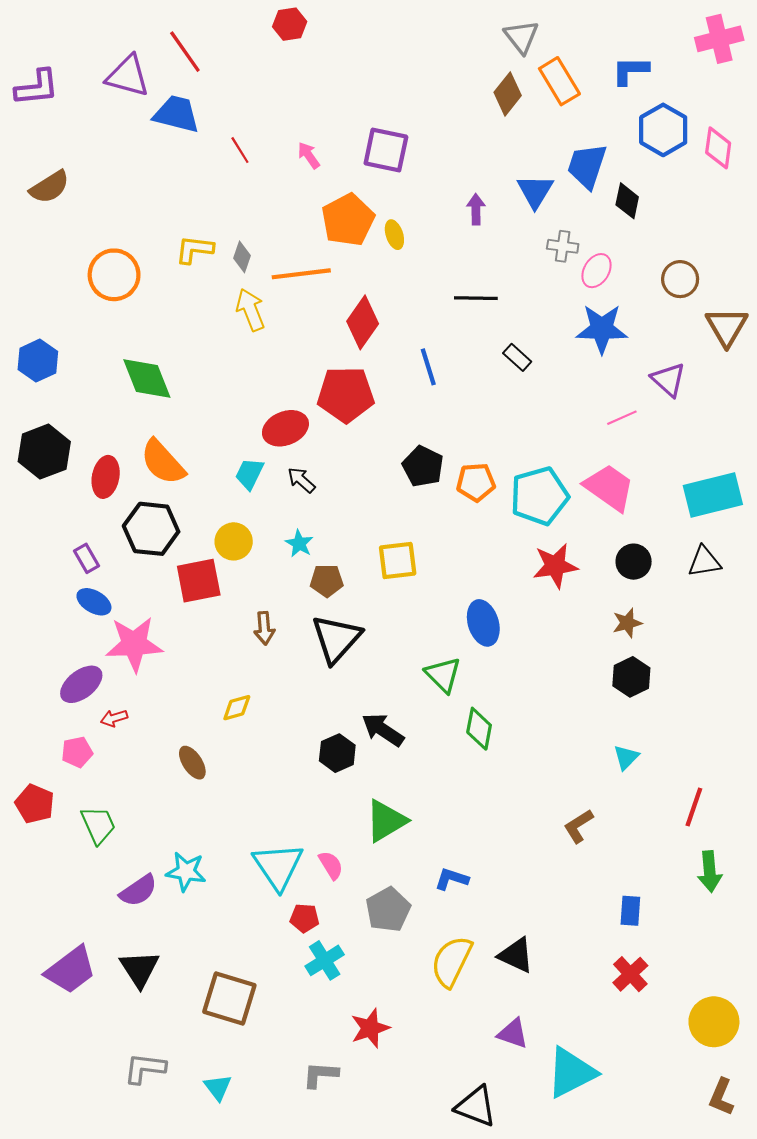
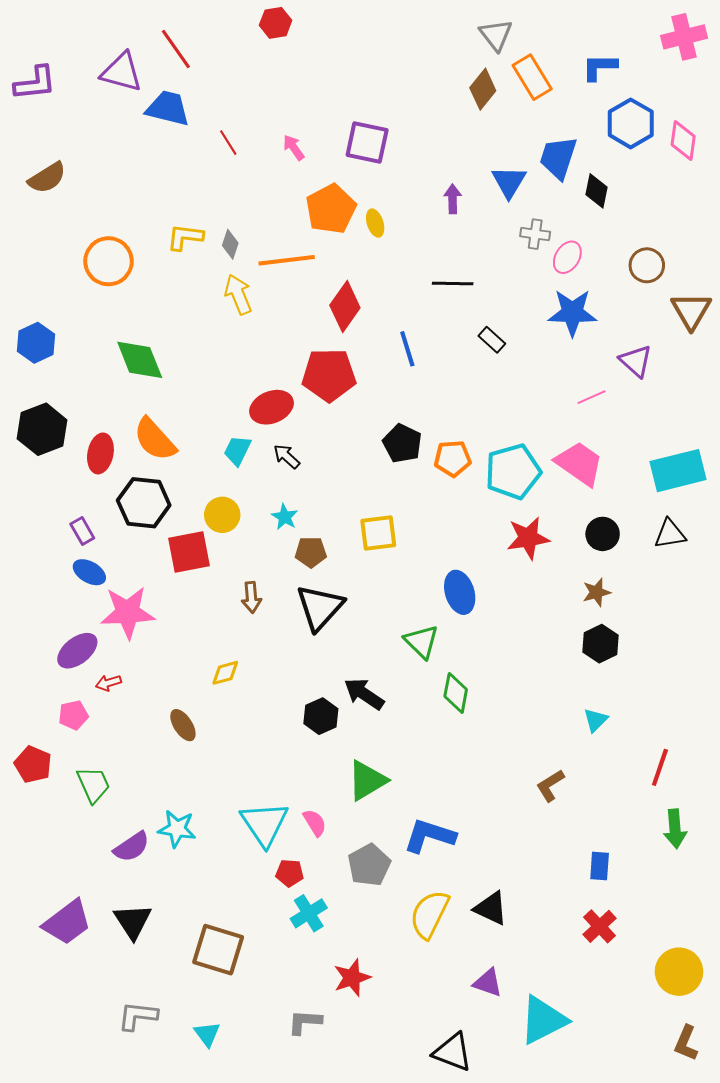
blue L-shape: (452, 879) -> (429, 836), size x1.6

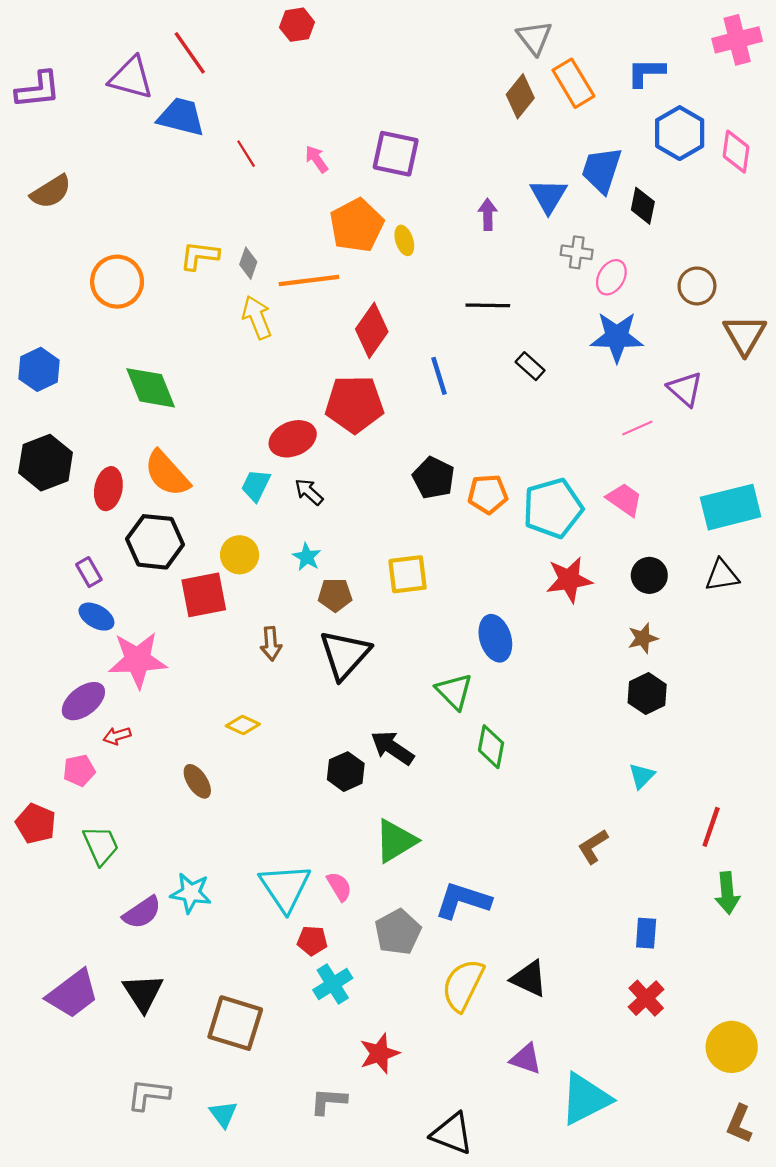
pink trapezoid: (579, 464) -> (624, 499), size x0.7
yellow diamond: (225, 673) -> (243, 725), turned 40
black triangle: (453, 1052) -> (452, 1134), moved

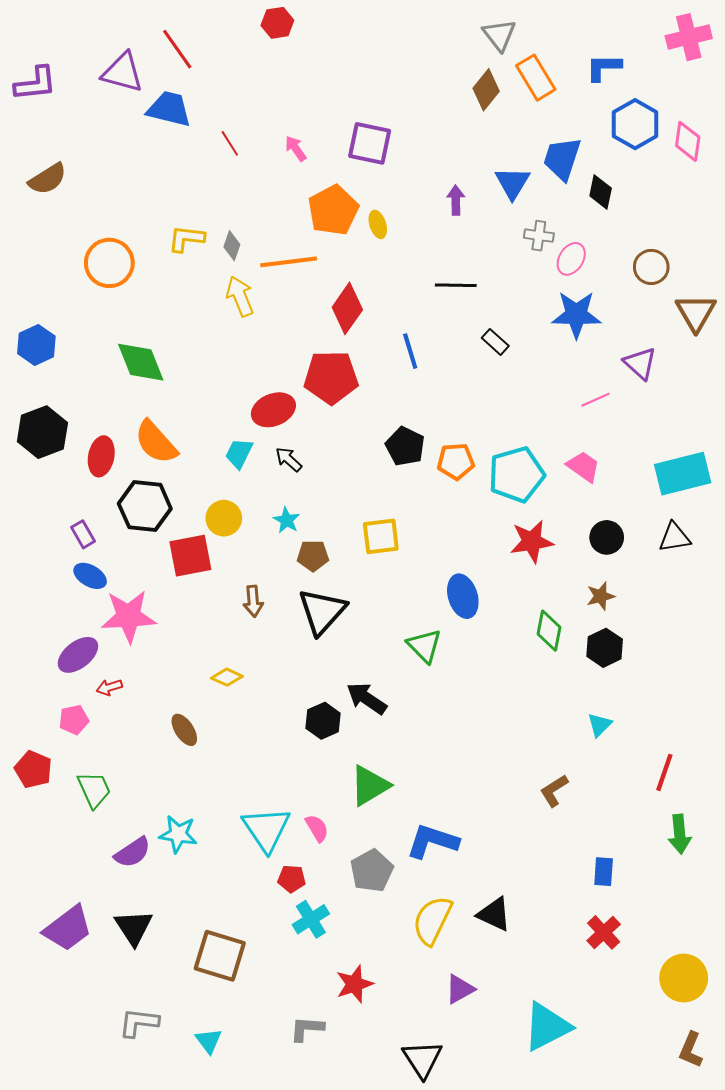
green diamond: (491, 747) -> (549, 631), moved
purple triangle: (526, 1059) -> (460, 989), moved, turned -48
black triangle: (452, 1134) -> (422, 1059), turned 36

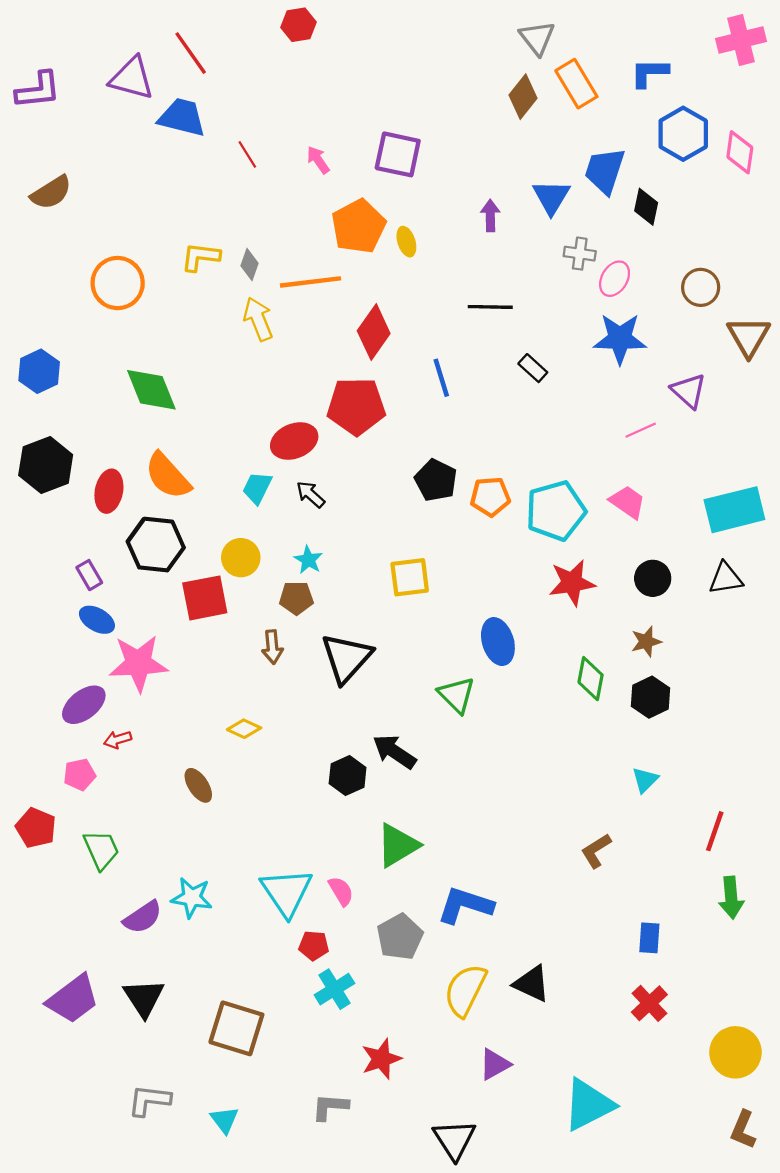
brown pentagon: (313, 556) -> (296, 598), moved

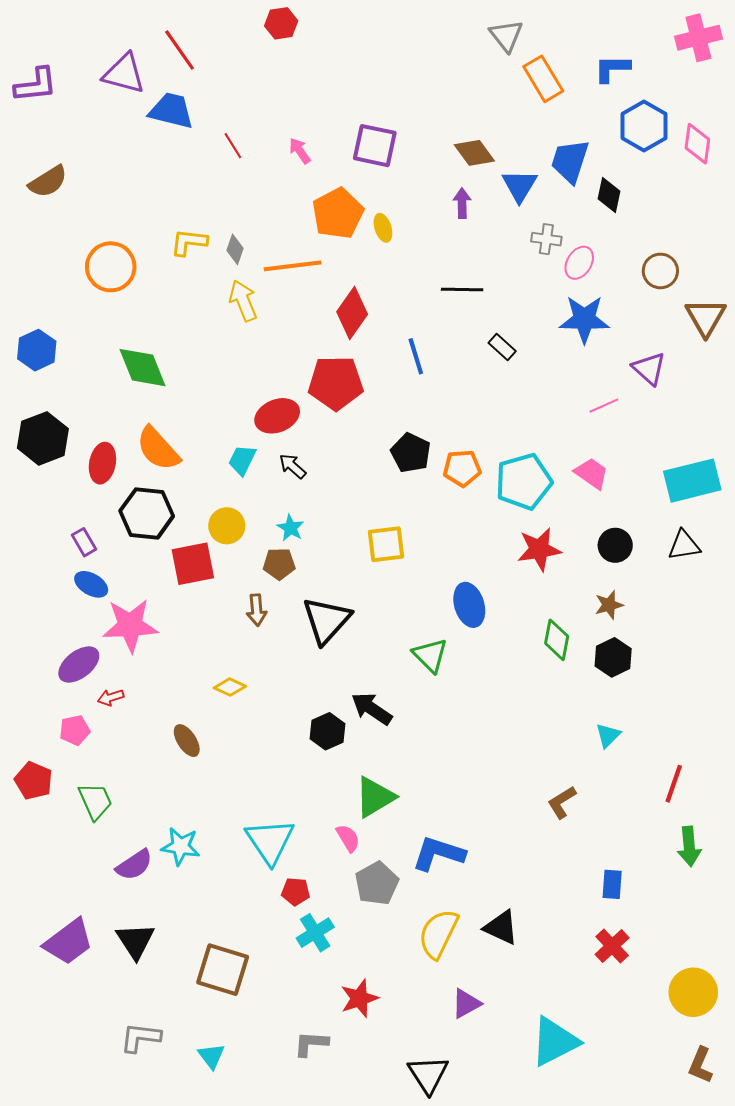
brown diamond: (523, 97) -> (474, 153), moved, turned -75
pink semicircle: (341, 891) -> (348, 838), moved

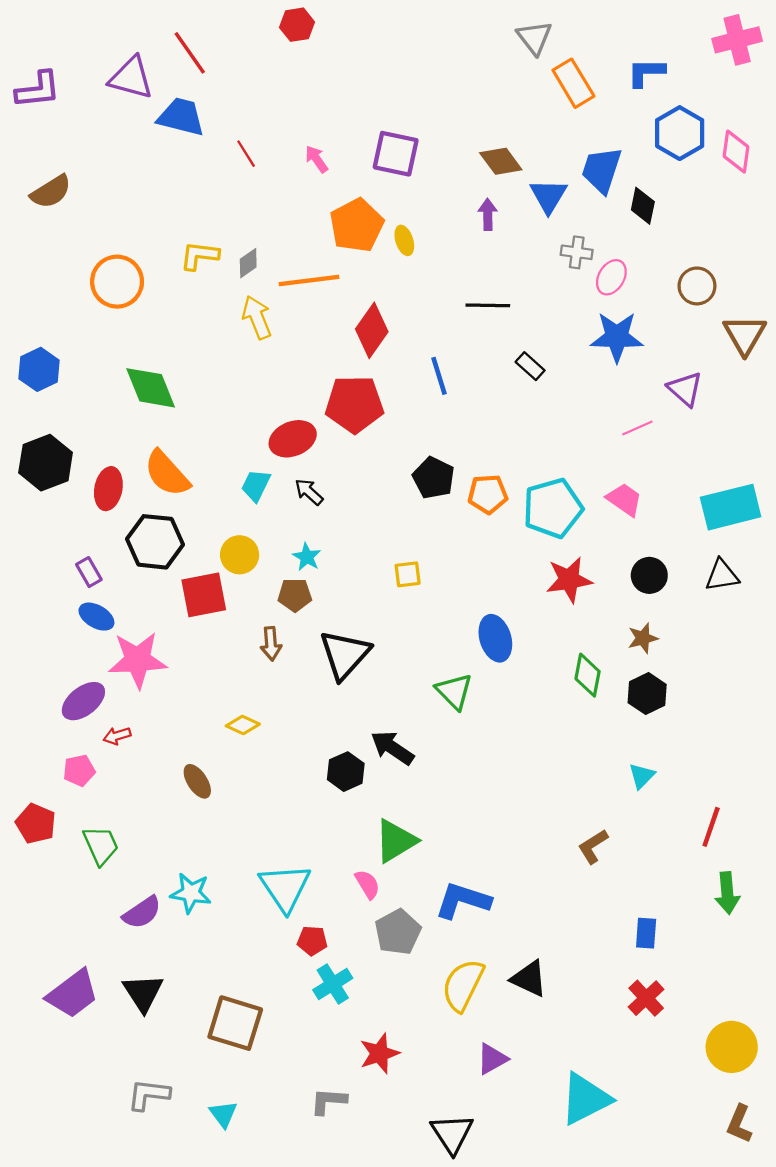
gray diamond: (235, 249) -> (248, 263), turned 36
yellow square: (386, 544) -> (408, 574), size x0.7

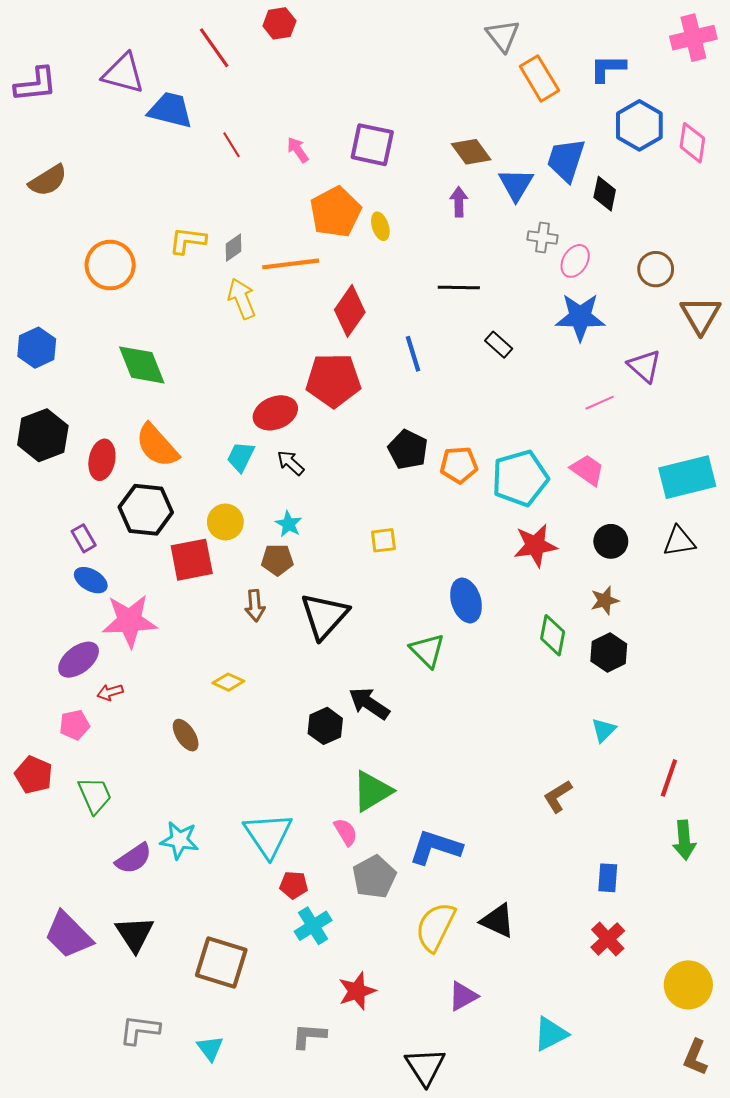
red line: (190, 53) -> (214, 48), moved
purple trapezoid: (73, 994) -> (68, 935), turned 82
cyan triangle: (585, 1099) -> (551, 1034), size x0.7

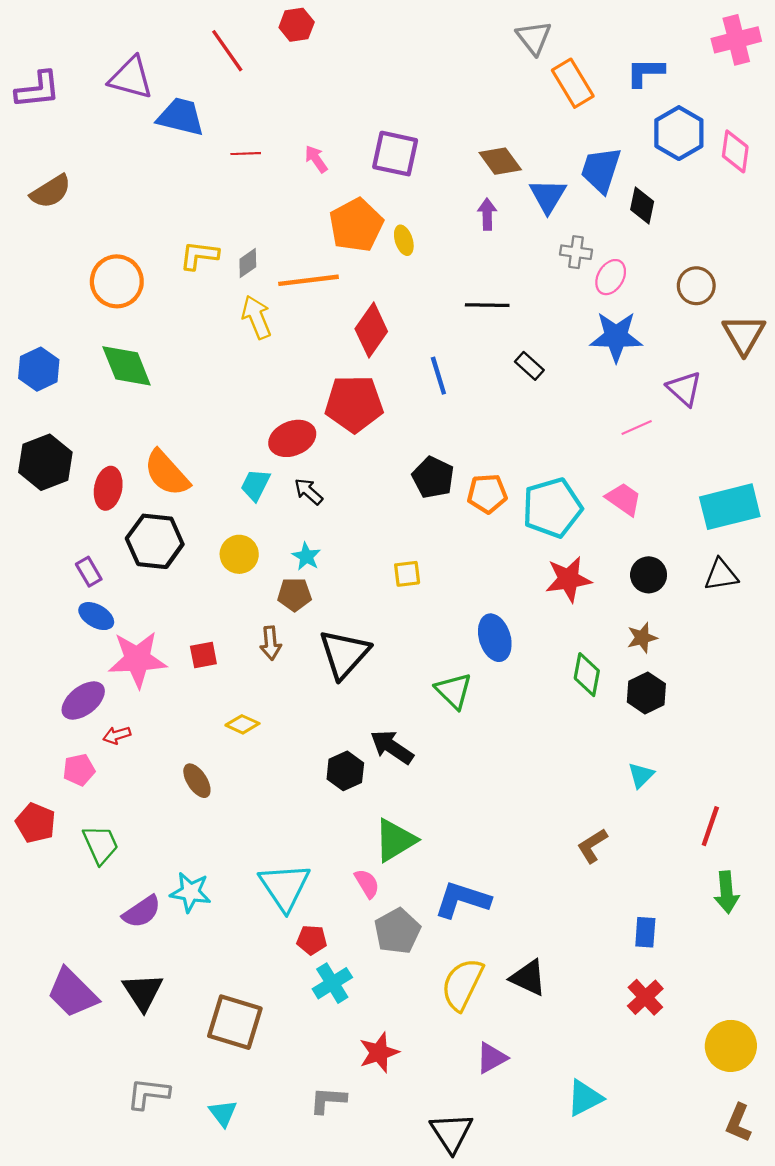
red line: (231, 145) -> (246, 154), turned -60
green diamond: (142, 365) -> (127, 366), moved
red square: (192, 560) -> (203, 655), moved, size x0.6

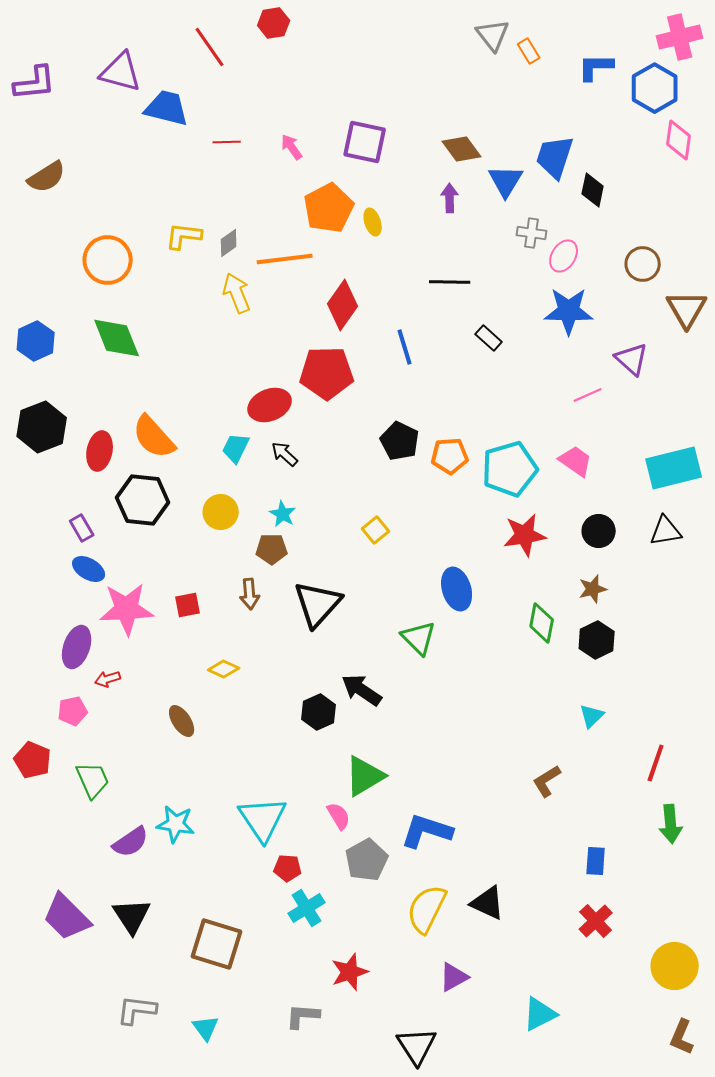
orange rectangle: (573, 83) -> (529, 51), moved, size x0.6
blue hexagon: (679, 133) -> (655, 88), moved
yellow square: (407, 574) -> (376, 530), turned -32
purple ellipse: (83, 701) -> (77, 647), turned -33

